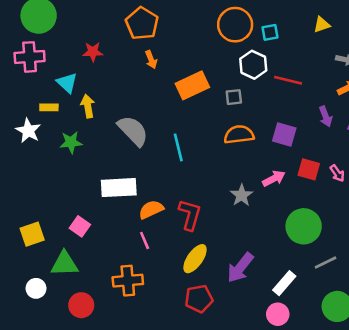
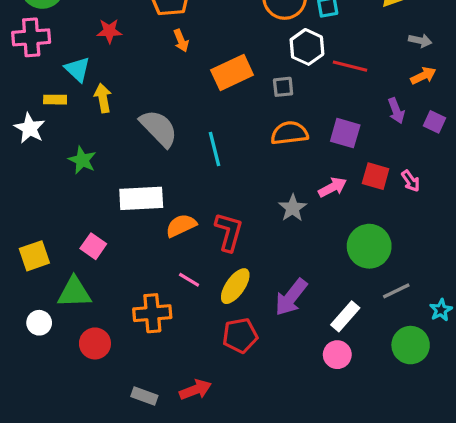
green star: (71, 142) -> (82, 160), moved, turned 30
pink line: (145, 241) -> (189, 280), moved, turned -36

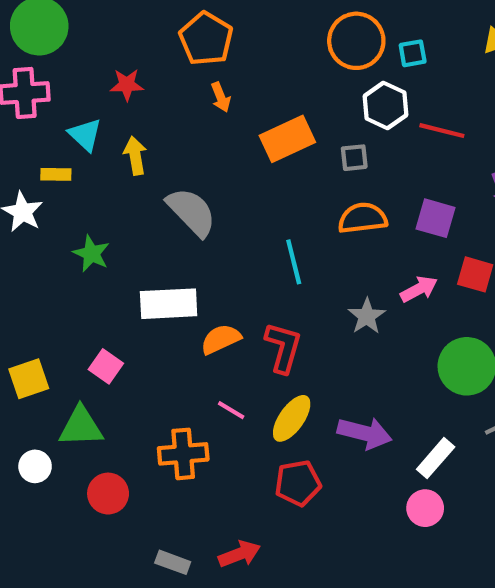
yellow arrow: (103, 98) -> (135, 156), moved
cyan line: (215, 149) -> (294, 262), moved
purple arrow: (291, 297) -> (365, 433), turned -114

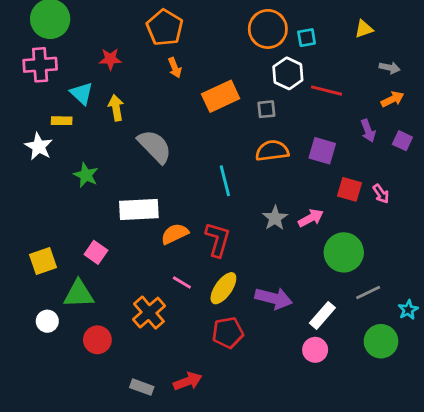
pink arrow: (419, 289) -> (311, 218), moved
orange cross: (183, 454) -> (149, 313), turned -36

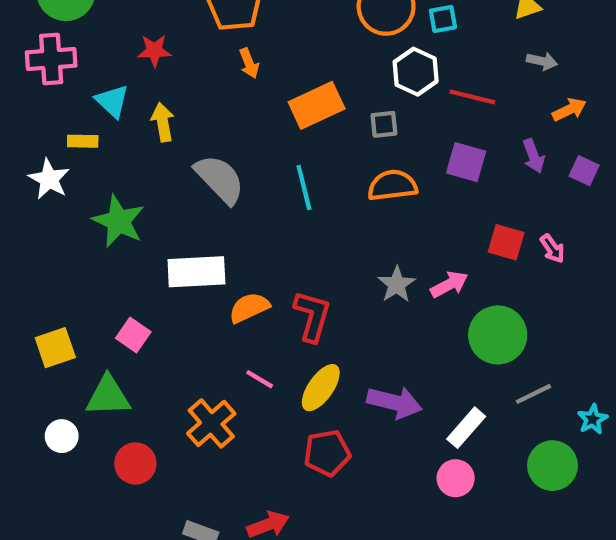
gray arrow: (390, 68) -> (542, 61), moved
purple square: (322, 151) -> (466, 162), moved
green star: (86, 175) -> (119, 221), size x1.4
cyan line: (225, 181) -> (304, 188), moved

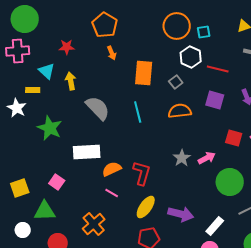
orange rectangle: (317, 105) -> (144, 73), turned -60
gray square: (384, 124) -> (176, 82), turned -32
pink line: (260, 379) -> (112, 193), moved

